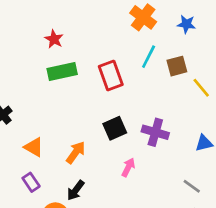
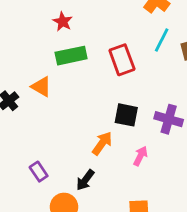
black square: (115, 128) -> (126, 115), turned 35
orange triangle: (34, 147) -> (41, 87), moved
orange arrow: (76, 152) -> (102, 143), moved

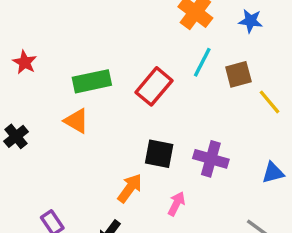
red star: (63, 22) -> (25, 62), moved
red rectangle: (122, 60) -> (154, 86), turned 60
orange triangle: (41, 87) -> (76, 121), moved

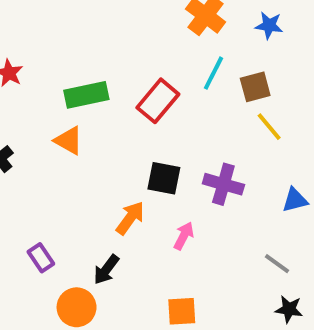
yellow line: (270, 102) -> (269, 127), moved

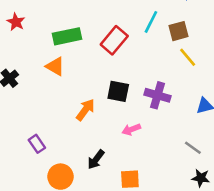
orange arrow: (130, 218) -> (85, 110), moved
pink arrow: (184, 236) -> (131, 129), turned -138
black arrow: (106, 270) -> (96, 160), moved

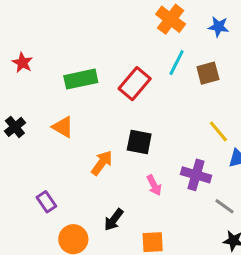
yellow line: (188, 57) -> (218, 131), moved
orange triangle: (55, 66) -> (63, 127), moved
purple cross: (157, 95) -> (196, 175), moved
pink arrow: (131, 129) -> (154, 185), turned -96

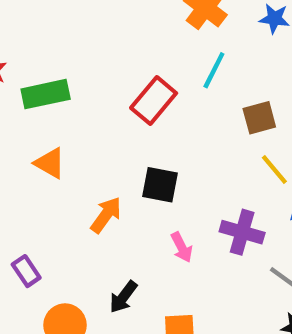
brown square: (208, 73) -> (259, 118), moved
green rectangle: (81, 79) -> (46, 94), moved

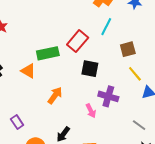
green rectangle: (46, 94) -> (48, 53), moved
black square: (160, 185) -> (90, 69), moved
purple cross: (242, 232) -> (108, 96), moved

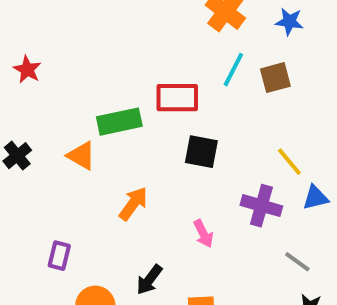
red rectangle: (78, 41) -> (177, 98), turned 50
brown square: (128, 49) -> (275, 78), moved
purple cross: (108, 96) -> (261, 206), moved
purple rectangle: (17, 122) -> (59, 256), turned 48

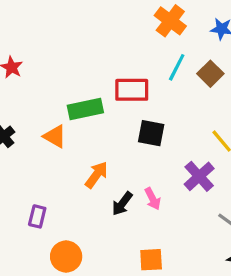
brown square: (275, 78) -> (210, 74), turned -30
purple cross: (261, 206) -> (199, 176), turned 32
black arrow: (149, 280) -> (122, 204), moved

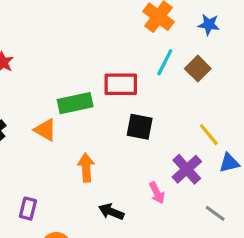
orange arrow: (97, 175) -> (86, 168), turned -40
pink arrow: (153, 199) -> (157, 193), moved
black arrow: (122, 204) -> (111, 212), moved, turned 75

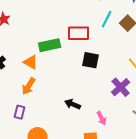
orange arrow: (86, 168) -> (29, 86), moved, turned -144
pink arrow: (157, 193) -> (102, 118), moved
black arrow: (111, 212) -> (73, 104), moved

